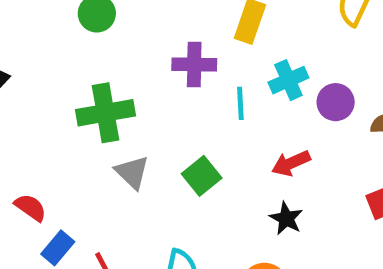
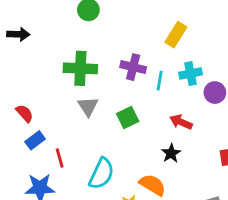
purple cross: (194, 65) -> (133, 67), moved
red arrow: (291, 163) -> (181, 122), turned 35

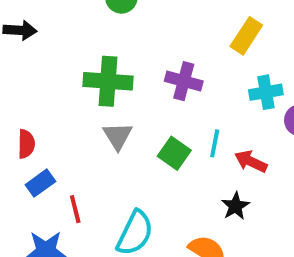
cyan line: (160, 81) -> (215, 143), moved
red semicircle: (25, 113) -> (26, 144), turned 42
green square: (128, 117) -> (174, 153), turned -30

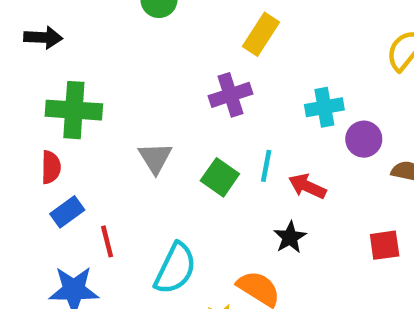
yellow rectangle: (246, 36) -> (261, 34), moved
green cross: (108, 81) -> (74, 110), moved
purple cross: (184, 81) -> (231, 95), turned -33

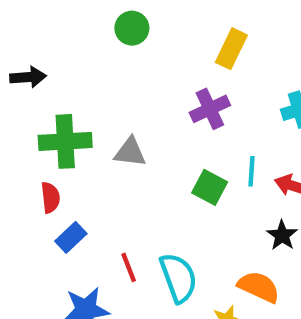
gray triangle: (155, 158) -> (130, 152), moved, turned -44
red line: (107, 241) -> (129, 267), moved
cyan semicircle: (175, 268) -> (178, 278), turned -39

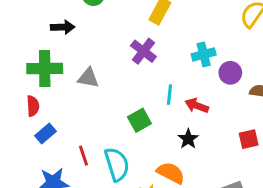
black arrow: (28, 77) -> (63, 27), moved
purple cross: (210, 109) -> (143, 51), turned -30
green square: (210, 187) -> (139, 120), moved, turned 30

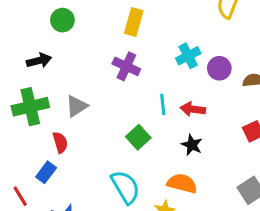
gray triangle: (88, 78) -> (77, 106), turned -30
red semicircle: (33, 106) -> (60, 142), moved
red line: (84, 156) -> (20, 196), moved

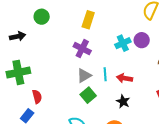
black arrow: (39, 61) -> (18, 36), moved
purple circle: (219, 68) -> (142, 40), moved
gray triangle: (77, 106) -> (84, 75), moved

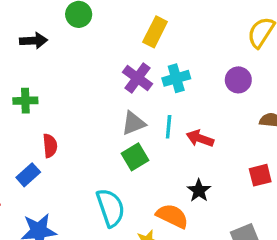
cyan cross: (123, 43) -> (176, 78), moved
green cross: (18, 72) -> (25, 101), size x0.6
black star: (123, 101) -> (199, 191), moved

